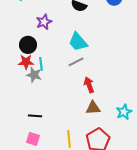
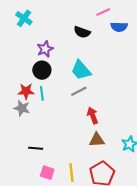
black circle: (28, 45) -> (42, 70), moved
gray star: (34, 75) -> (22, 108), moved
pink square: (33, 139) -> (47, 173), moved

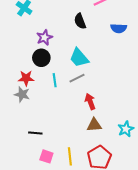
blue semicircle: (119, 27) -> (119, 28), moved
black semicircle: (82, 32) -> (80, 21), turned 49
cyan line: (42, 93) -> (55, 80), moved

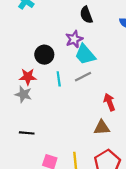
purple star: (44, 37) -> (74, 39), moved
red arrow: (90, 102) -> (109, 102), moved
black line: (35, 133) -> (27, 133), moved

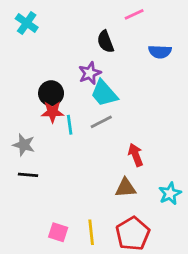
red star: (28, 77) -> (52, 112), moved
black line: (27, 133) -> (28, 175), moved

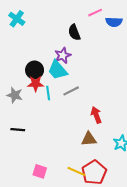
blue semicircle: (160, 52) -> (114, 22), moved
cyan trapezoid: (104, 93) -> (58, 70), moved
gray star: (24, 145) -> (15, 95), moved
yellow line: (91, 232) -> (76, 171), moved, turned -60

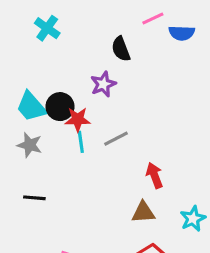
cyan cross: (17, 19) -> (47, 28), moved
cyan trapezoid: (58, 70) -> (31, 107), moved
red star: (36, 84) -> (78, 119), moved

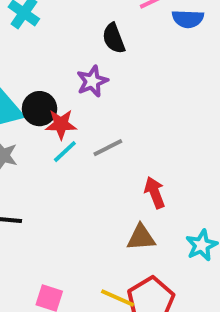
cyan line: (81, 142) -> (65, 152), turned 55

